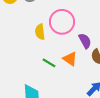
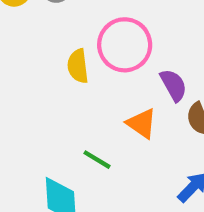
green line: (49, 63) -> (97, 160), moved

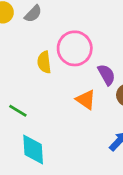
green line: (97, 160) -> (18, 111), moved

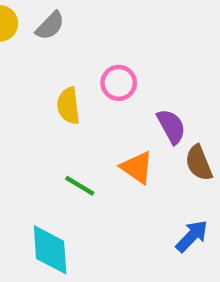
pink circle: (75, 48) -> (119, 83), size x0.6
green line: (18, 111) -> (80, 186), moved

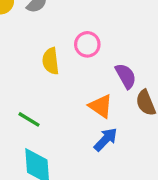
green line: (80, 186) -> (29, 119), moved
blue arrow: (192, 236) -> (106, 139), moved

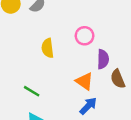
pink circle: (87, 44) -> (85, 36), moved
purple semicircle: (126, 76) -> (103, 59), turned 30

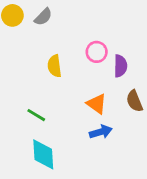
purple semicircle: (103, 59) -> (120, 66), moved
blue arrow: (88, 106) -> (101, 132), turned 30

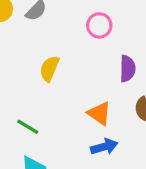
pink circle: (97, 52) -> (99, 25), moved
yellow semicircle: (55, 66) -> (49, 69), turned 30

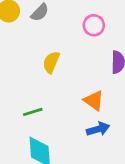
green line: (28, 127) -> (33, 112), turned -48

